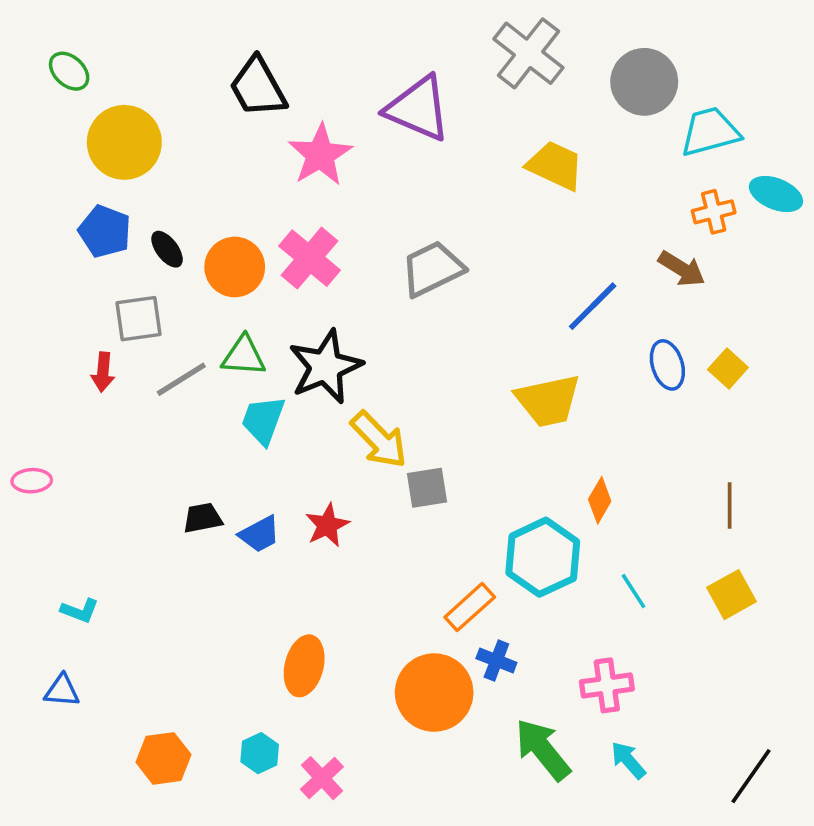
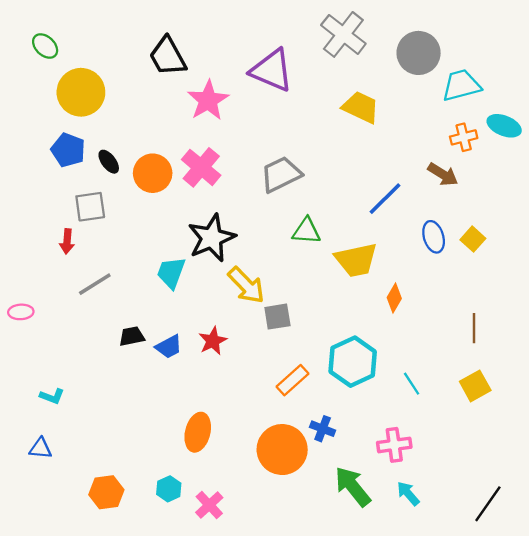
green triangle: (244, 356) -> (306, 231), moved
gray line: (181, 379) -> (95, 284), moved
orange diamond: (600, 500) -> (394, 298), moved
orange rectangle: (470, 607) -> (293, 380), moved

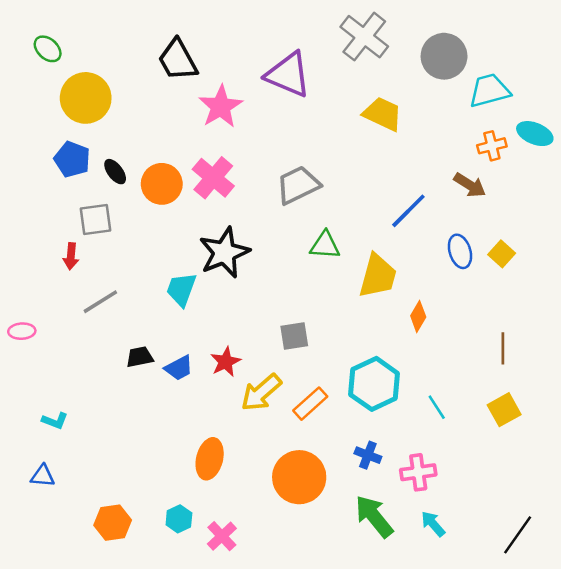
yellow trapezoid: (356, 260) -> (378, 276), turned -63
yellow arrow: (246, 285) -> (261, 393), moved, turned 93
blue cross: (323, 429) -> (368, 455), moved

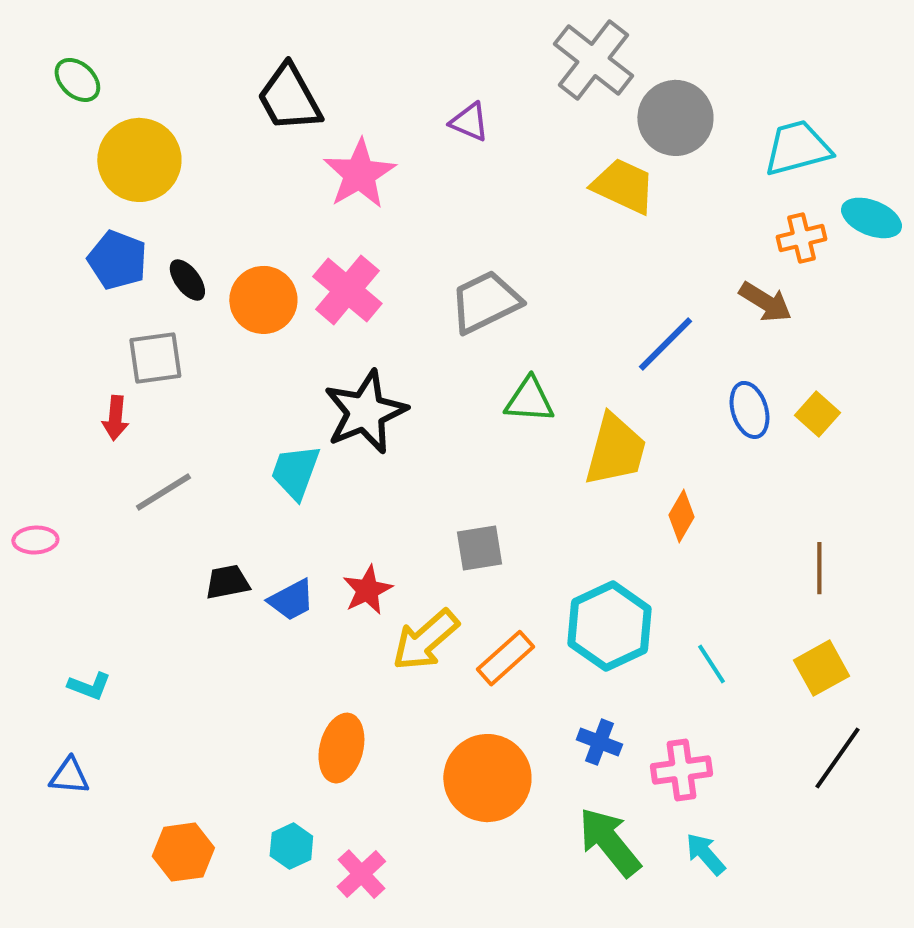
gray circle: (444, 56) -> (675, 118), moved
purple triangle: (288, 75) -> (469, 122), size x0.5
black line: (518, 535) -> (837, 758), moved

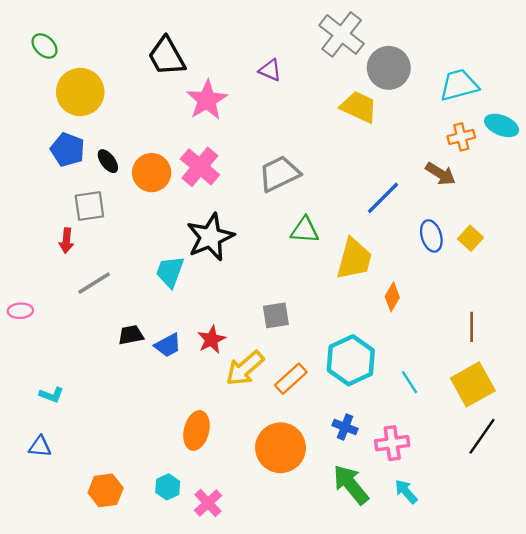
yellow square: (821, 668) -> (473, 384), size x1.4

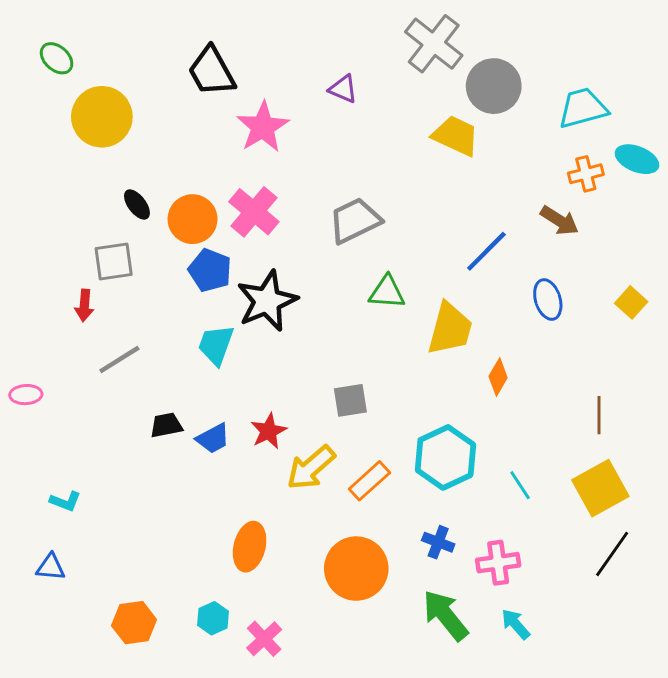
blue pentagon: (68, 150) -> (210, 270), moved
yellow square: (470, 238) -> (631, 302), moved

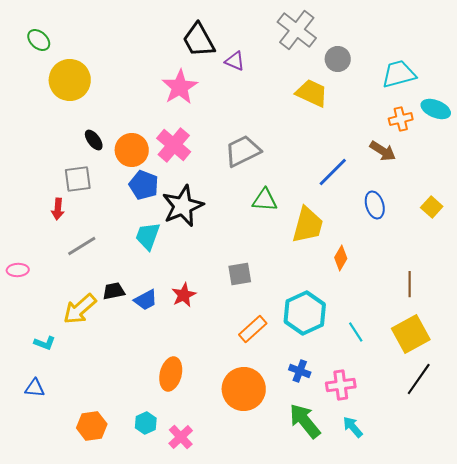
black trapezoid: (212, 71) -> (199, 40), moved
gray circle: (494, 86) -> (338, 59), size x0.7
yellow arrow: (311, 468) -> (80, 309), moved

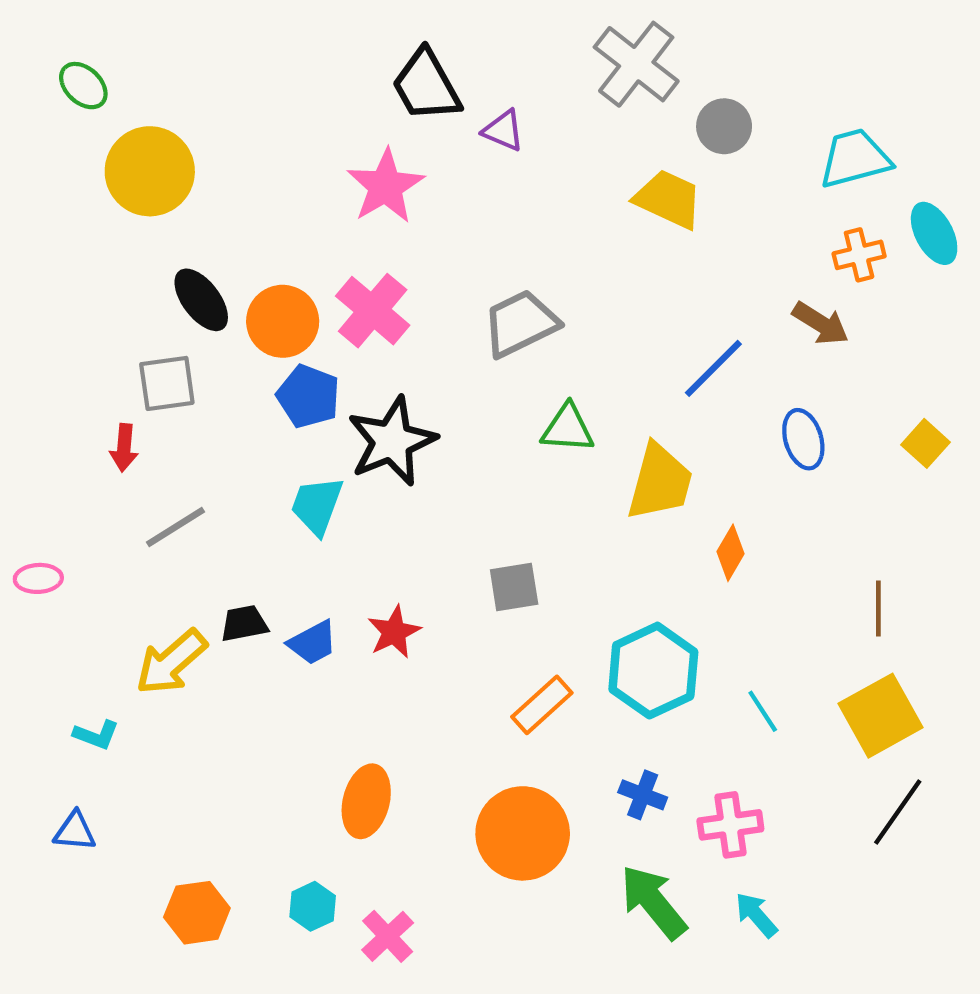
cyan ellipse: (436, 109) -> (934, 233), turned 40
black ellipse: (94, 140) -> (201, 300), size x1.4

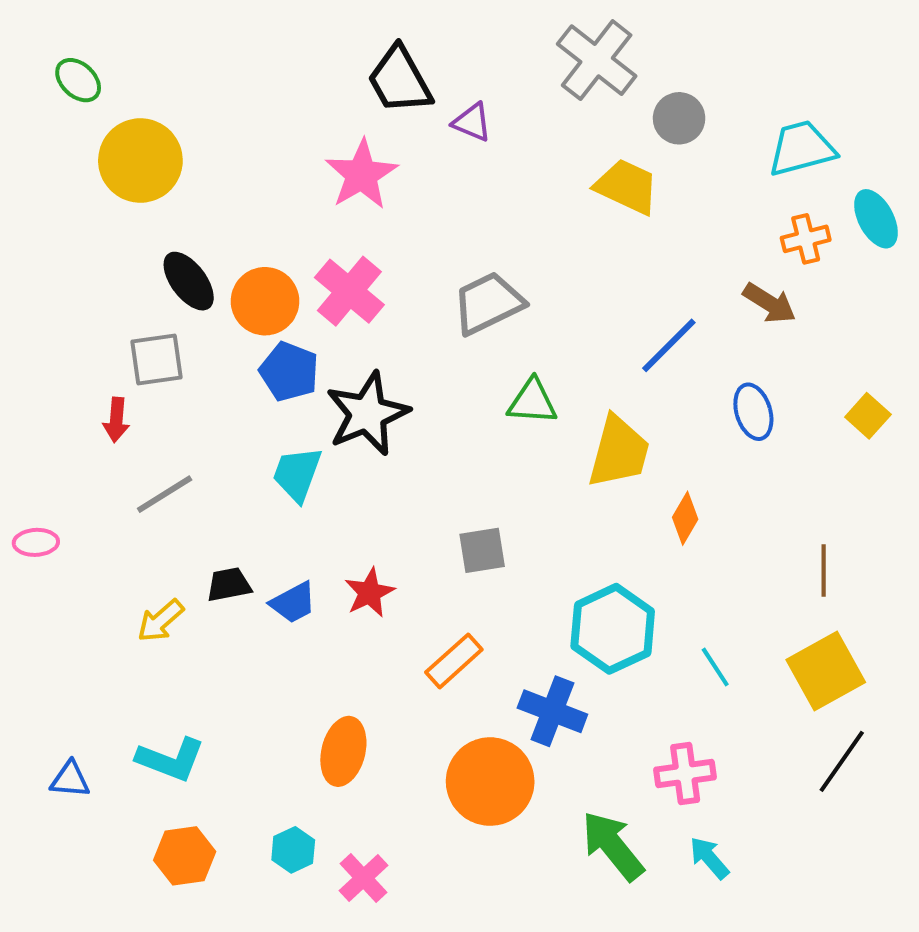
yellow arrow: (171, 662) -> (161, 621), size x0.7
orange rectangle: (542, 705) -> (454, 661), moved
cyan L-shape: (96, 735) -> (171, 759), moved, size x1.6
blue cross: (643, 795) -> (552, 711), moved, size x1.5

